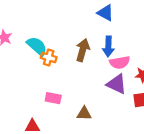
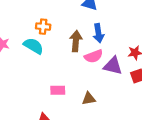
orange cross: (49, 57) -> (43, 27), moved
pink semicircle: (120, 62) -> (94, 56), moved

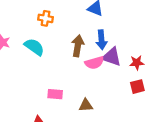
orange cross: (43, 27) -> (46, 18), moved
purple triangle: (113, 66) -> (112, 57), moved

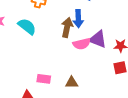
blue arrow: (101, 40) -> (78, 19), moved
pink rectangle: (55, 94) -> (44, 79), moved

